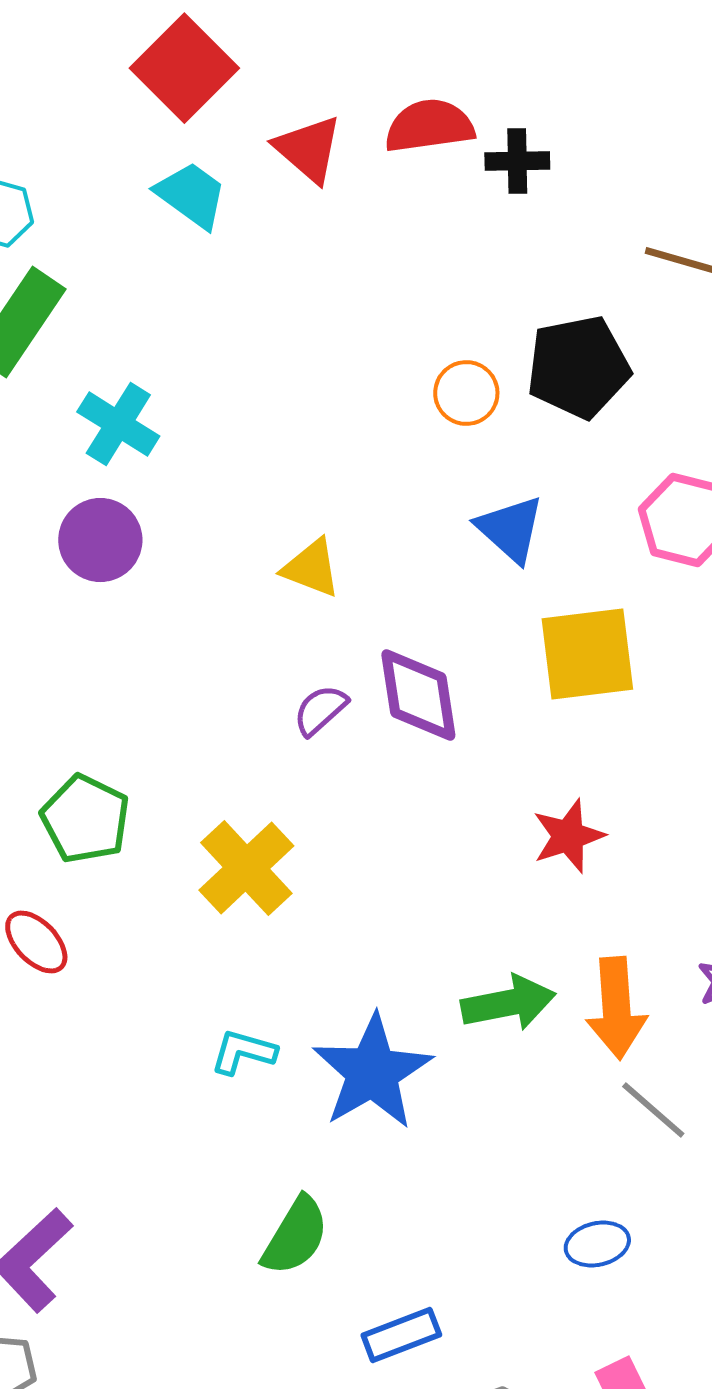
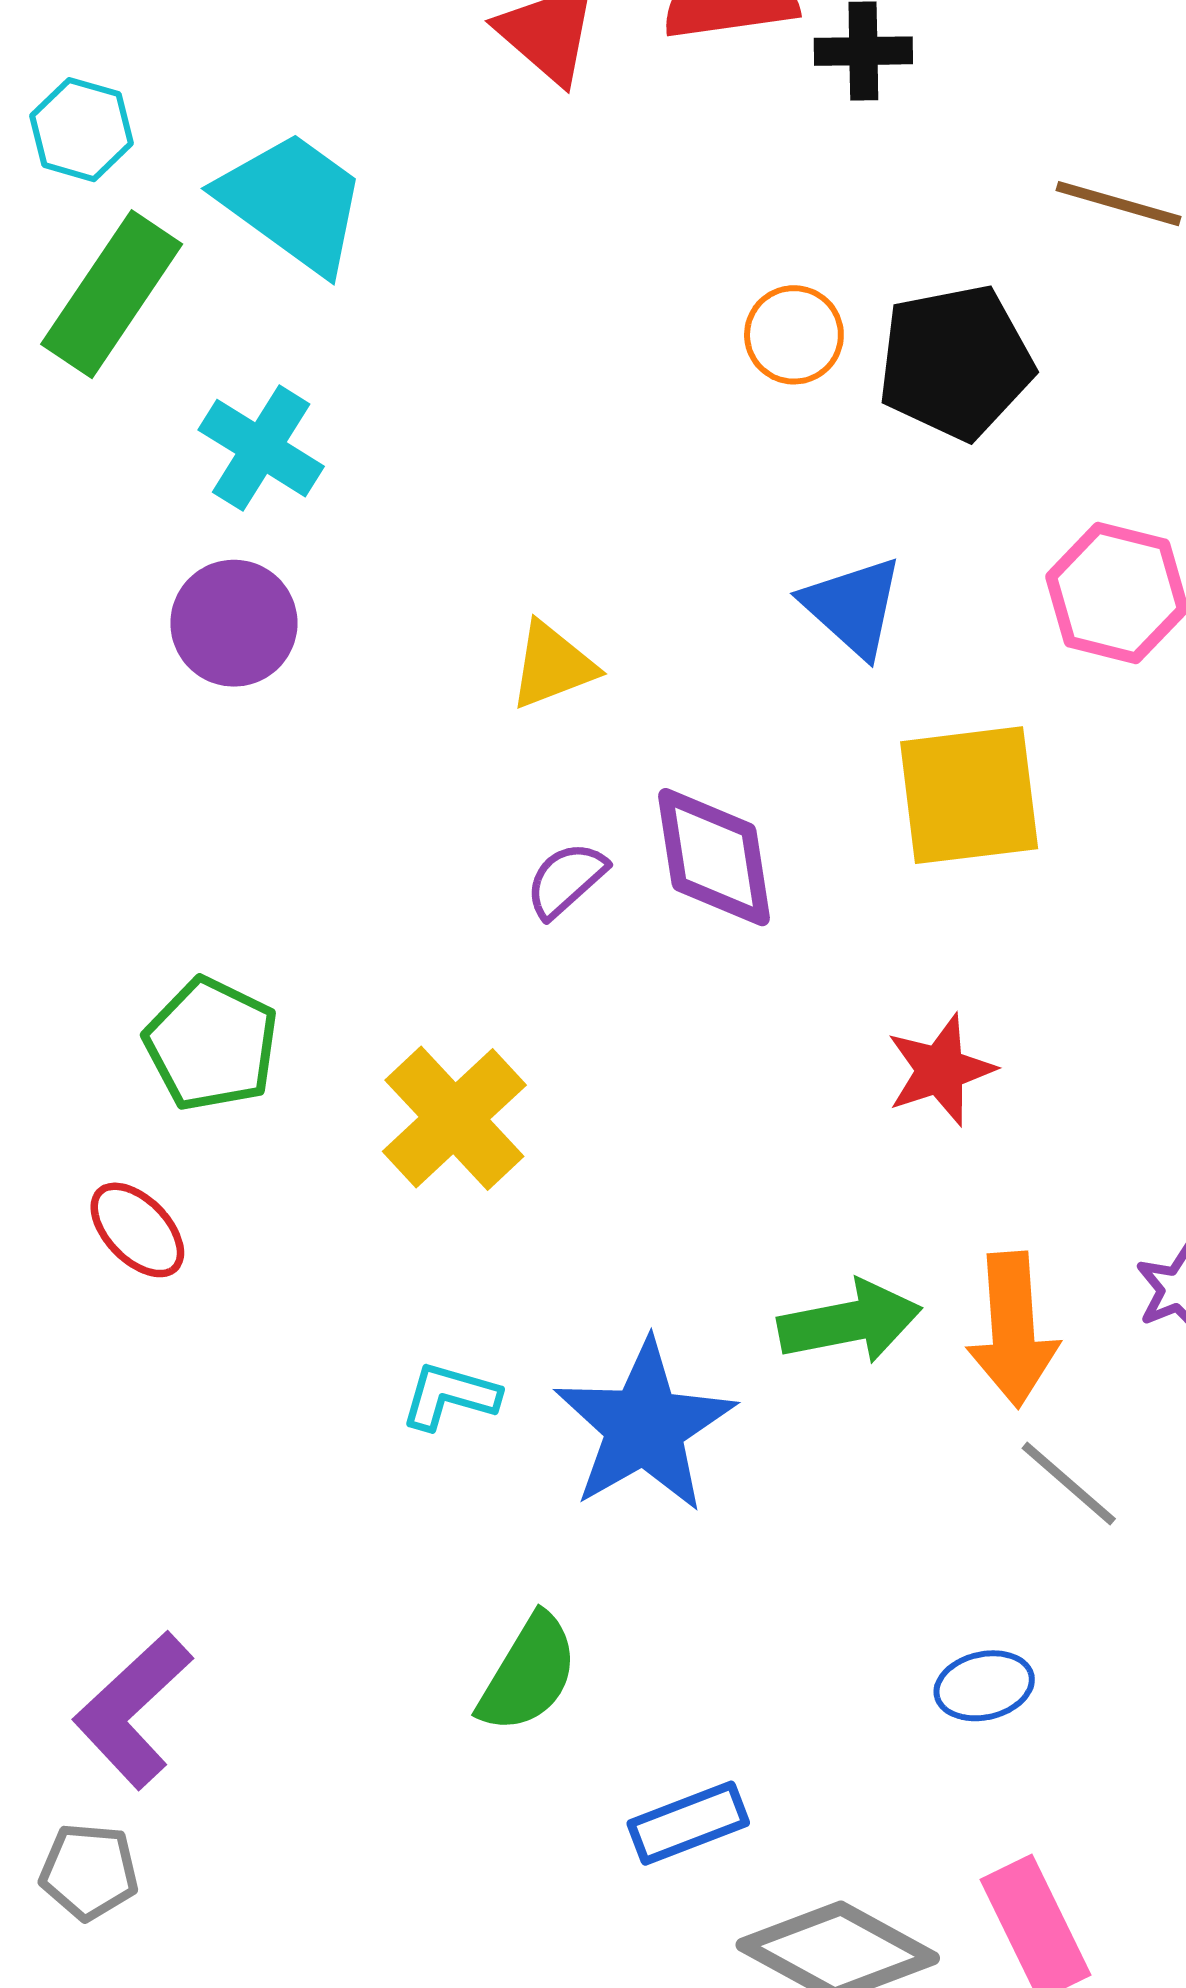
cyan trapezoid: (191, 195) -> (293, 202), moved, size x1.4
orange circle: (466, 393) -> (794, 335), moved
yellow triangle: (311, 568) -> (552, 665), turned -42

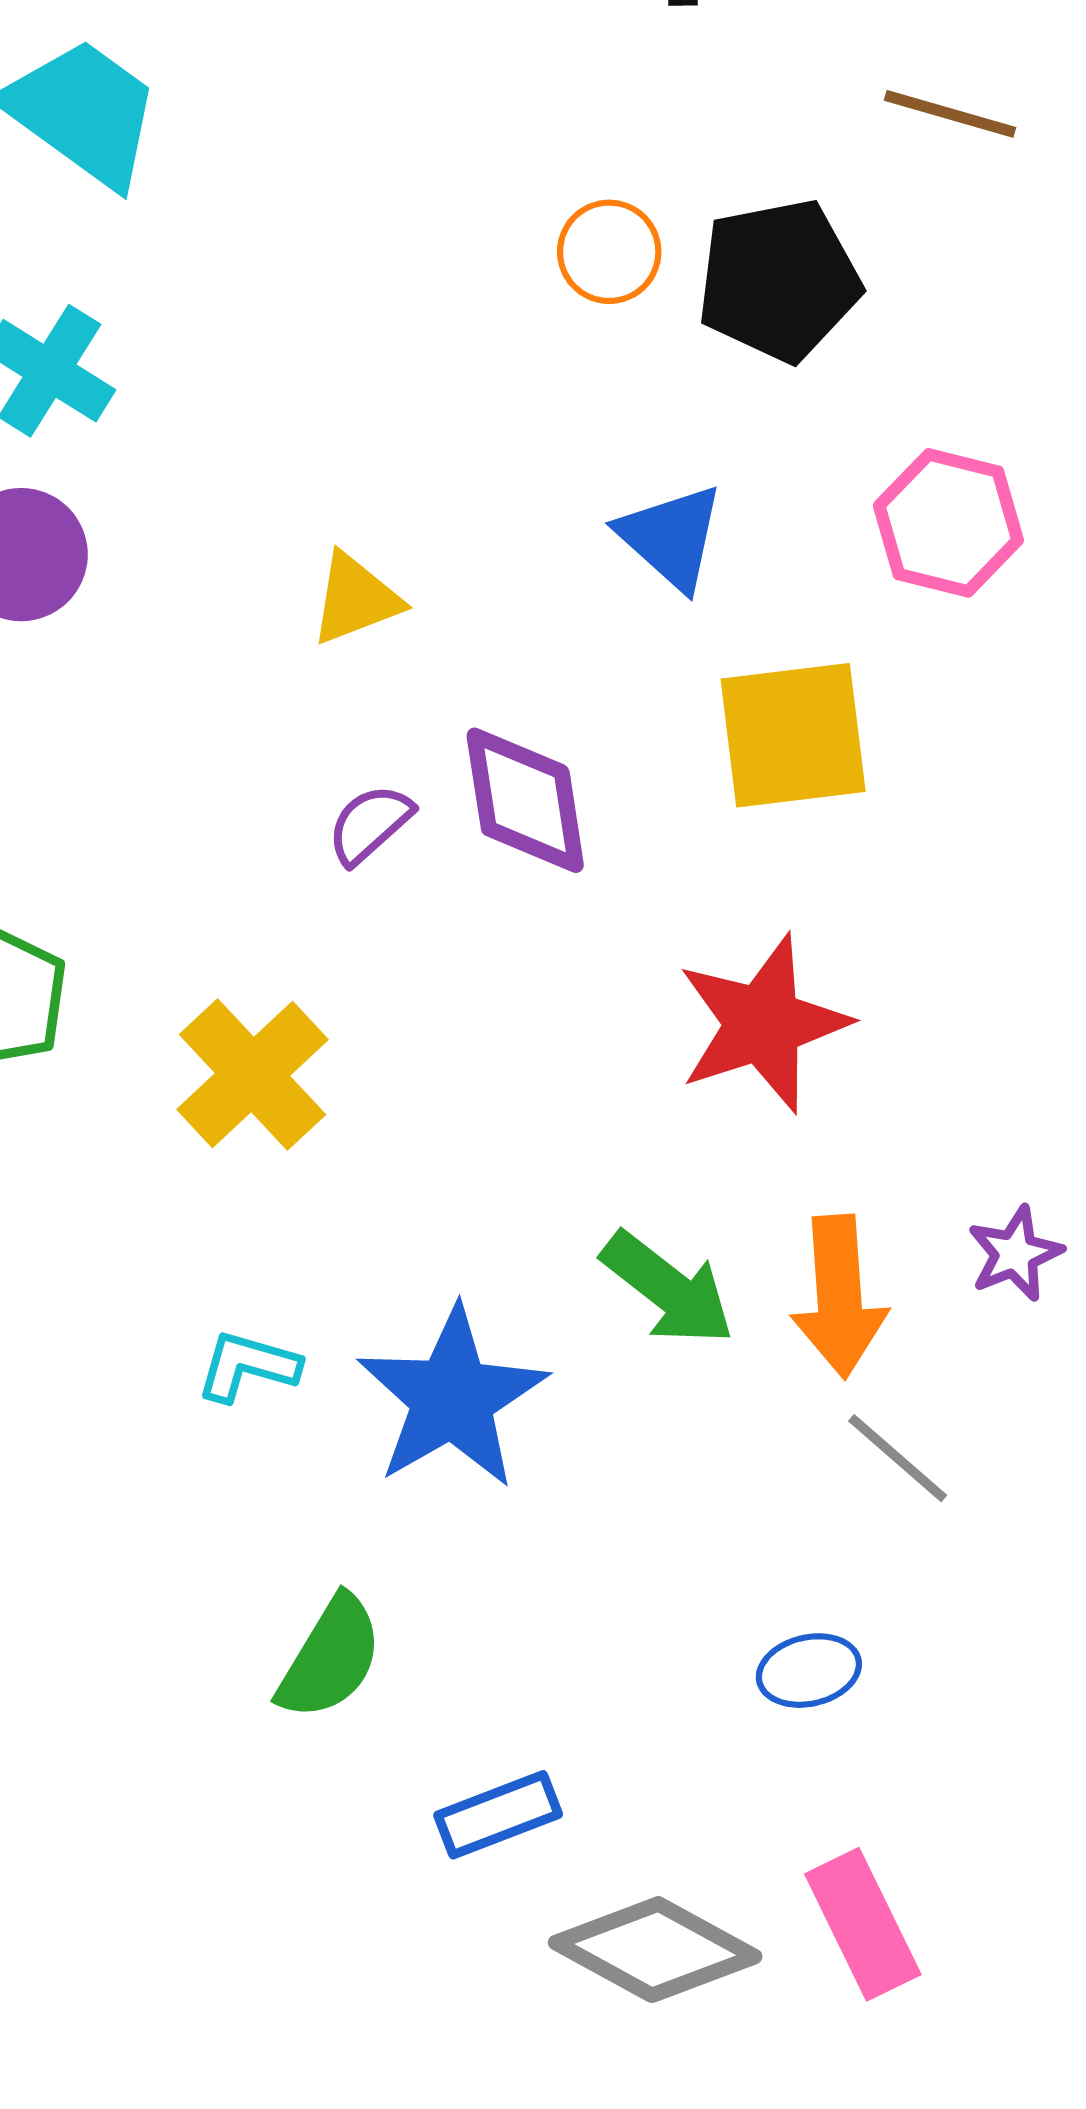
red star: (940, 1070) -> (763, 1024), size x1.5
green arrow: (850, 1322) -> (668, 1289), turned 49

